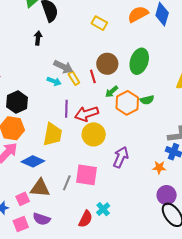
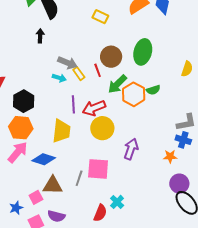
green arrow: (112, 92) -> (117, 84), size x1.5

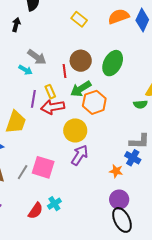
yellow rectangle: (79, 74) -> (50, 92), moved
green semicircle: (153, 90) -> (140, 104), moved
yellow circle: (102, 128) -> (75, 130), moved

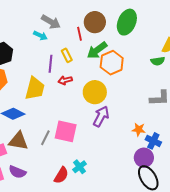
red arrow: (53, 107) -> (65, 80), moved, size x0.6
blue cross: (133, 158) -> (153, 141), moved

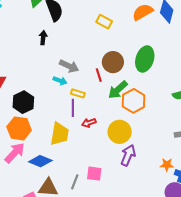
yellow rectangle: (67, 55) -> (78, 93), moved, turned -40
pink square: (66, 131) -> (94, 174), size x0.7

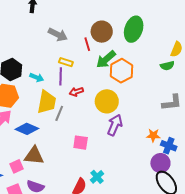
cyan arrow: (60, 81) -> (37, 77), moved
gray line: (75, 182) -> (59, 113), moved

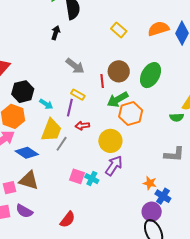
cyan cross: (97, 177) -> (92, 179), moved, turned -32

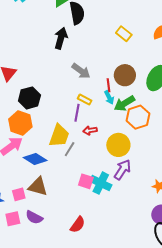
black arrow: (56, 33) -> (61, 38), size x1.5
cyan arrow: (46, 104) -> (109, 97), moved, turned 32
cyan cross: (92, 179) -> (101, 183), size x1.5

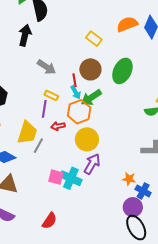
yellow rectangle: (124, 34) -> (94, 39), moved
orange hexagon: (138, 117) -> (79, 112), moved

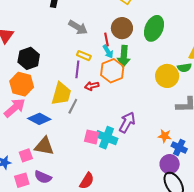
green arrow: (91, 98) -> (124, 56), turned -50
yellow circle: (87, 139) -> (167, 76), moved

